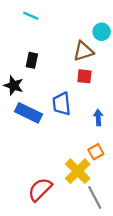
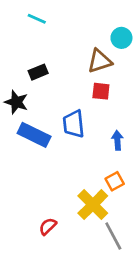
black rectangle: (32, 60) -> (38, 72), turned 56
red semicircle: (40, 189) -> (48, 226), size x0.6

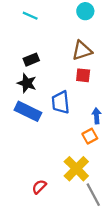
cyan circle: (121, 38) -> (85, 11), moved
black star: (16, 102) -> (27, 83), moved
orange square: (115, 181) -> (90, 136), moved

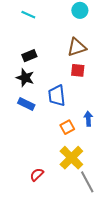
blue rectangle: (28, 111) -> (26, 104), size x0.7
blue arrow: (97, 116) -> (88, 119), moved
orange square: (90, 136) -> (67, 127), moved

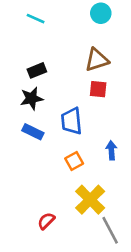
black star: (25, 78) -> (32, 98), turned -30
orange square: (67, 127) -> (74, 161), moved

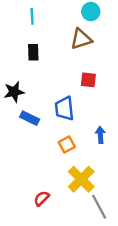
cyan line: (36, 19) -> (32, 16), turned 63
brown triangle: (97, 60) -> (81, 39), moved
black rectangle: (37, 70) -> (33, 52), moved, turned -70
black star: (32, 98) -> (14, 92), moved

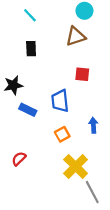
cyan line: (32, 16) -> (30, 15), turned -40
red semicircle: (42, 198) -> (19, 159), moved

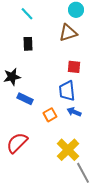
blue trapezoid: (60, 101) -> (67, 91), moved
blue arrow: (93, 125) -> (74, 112), moved, turned -64
orange square: (62, 134) -> (50, 115), moved
red semicircle: (19, 159) -> (17, 143), size x1.6

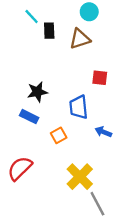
black rectangle: (28, 44) -> (49, 31), moved
red square: (74, 67) -> (100, 78), moved
black star: (12, 77) -> (37, 92), moved
blue arrow: (74, 112) -> (103, 132), moved

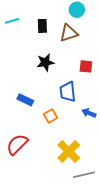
cyan line: (32, 16) -> (12, 21), moved, turned -64
black star: (37, 92) -> (45, 62), moved
gray line: (97, 204) -> (84, 175), turned -75

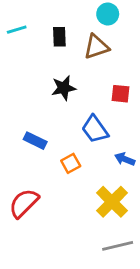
blue trapezoid: (68, 92) -> (95, 129), turned -30
yellow cross: (69, 151) -> (112, 202), moved

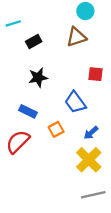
black rectangle: (59, 37) -> (34, 41), moved, turned 63
black star: (64, 88) -> (38, 78), moved
blue arrow: (125, 159) -> (91, 133), moved, turned -63
red semicircle: (24, 203) -> (18, 142), moved

